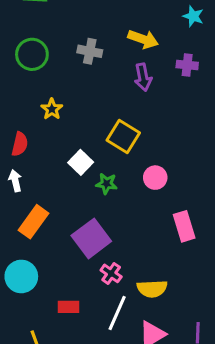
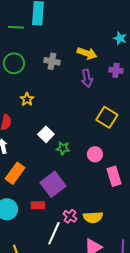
yellow square: (123, 137) -> (107, 117), moved
pink circle: (155, 178) -> (95, 154), moved
pink cross: (111, 273) -> (70, 216), moved
red rectangle: (68, 307) -> (38, 205), moved
white line: (117, 313) -> (54, 233), moved

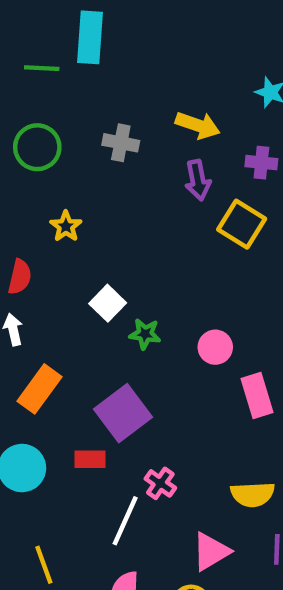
yellow square: (107, 117) -> (242, 224), moved
yellow semicircle: (93, 217) -> (253, 494), moved

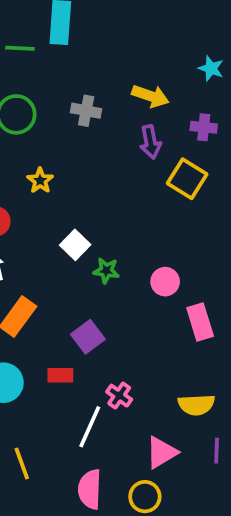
purple square: (123, 413) -> (88, 337), size x0.7

